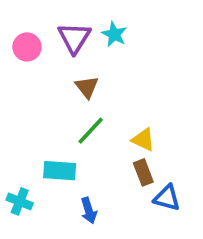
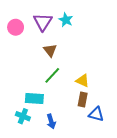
brown rectangle: (143, 172) -> (83, 99), turned 32
cyan cross: (20, 201) -> (23, 116), moved

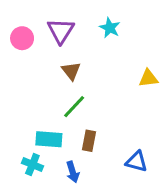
cyan star: (66, 20) -> (110, 28), moved
yellow triangle: (83, 81) -> (148, 78), moved, turned -32
brown rectangle: (83, 99) -> (89, 141), moved

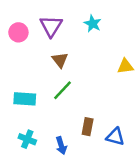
cyan rectangle: (49, 139) -> (25, 99), moved
brown rectangle: (89, 141) -> (88, 127), moved

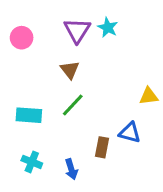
purple triangle: (51, 26) -> (77, 30), moved
yellow triangle: (125, 66) -> (149, 96), moved
blue triangle: (115, 137) -> (130, 133), moved

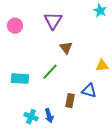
cyan star: (108, 27) -> (100, 11), moved
brown triangle: (70, 70) -> (66, 48), moved
cyan cross: (32, 162) -> (31, 117), moved

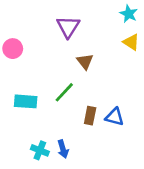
pink circle: (15, 26) -> (13, 49), moved
yellow triangle: (102, 66) -> (131, 42), moved, turned 40
brown rectangle: (70, 101) -> (90, 116), moved

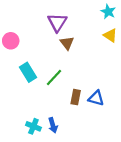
brown triangle: (85, 61) -> (67, 43), moved
cyan rectangle: (26, 101) -> (28, 72), moved, turned 54

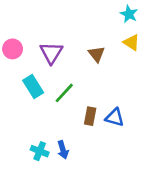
purple triangle: (57, 22) -> (51, 53), moved
brown triangle: (67, 43) -> (97, 54), moved

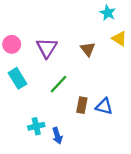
cyan star: (129, 14) -> (108, 13), moved
cyan rectangle: (33, 86) -> (18, 78), moved
cyan cross: (40, 151) -> (36, 126), moved, turned -35

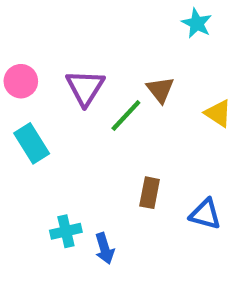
yellow triangle: (119, 39) -> (218, 113), moved
green line: (58, 84) -> (126, 115), moved
blue triangle: (104, 106) -> (205, 214), moved

